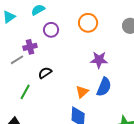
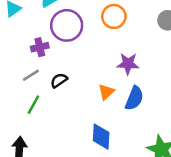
purple circle: (51, 30) -> (67, 25), size x1.6
gray line: (17, 60) -> (31, 75), moved
orange triangle: (82, 92) -> (106, 92), moved

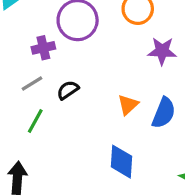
purple star: (128, 64) -> (162, 51), moved

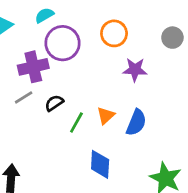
purple cross: (43, 48) -> (33, 67), size x1.5
green line: (35, 121) -> (76, 123), moved

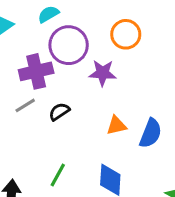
purple star: (135, 70) -> (103, 73), moved
orange triangle: (106, 116) -> (117, 126), turned 30
green line: (76, 123) -> (58, 175), moved

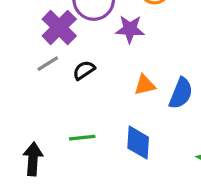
purple cross: (36, 71) -> (59, 27), turned -32
green line: (58, 175) -> (82, 138), turned 55

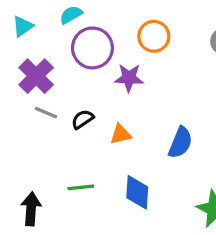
purple cross: (59, 27) -> (36, 76), moved
gray line: (48, 64) -> (46, 113), turned 55
orange triangle: (145, 85) -> (121, 134), moved

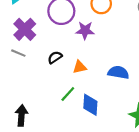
gray line: (46, 113) -> (18, 53), moved
blue semicircle: (180, 143) -> (118, 72), turned -102
green line: (81, 187) -> (68, 94), moved, turned -42

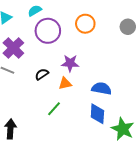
purple star: (85, 30) -> (70, 63), moved
blue diamond: (90, 105) -> (97, 114), moved

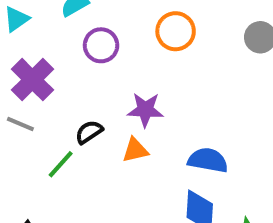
purple circle: (48, 31) -> (101, 45), size x0.7
green line: (54, 109) -> (61, 164), moved

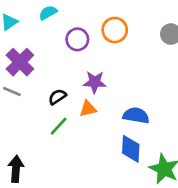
purple circle: (101, 45) -> (77, 39), moved
green line: (61, 164) -> (59, 126), moved

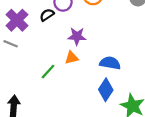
black semicircle: (57, 97) -> (47, 15), moved
blue diamond: (131, 149) -> (106, 90), turned 30

